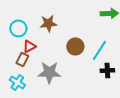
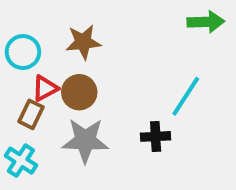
brown circle: (75, 46) -> (79, 92), moved
black cross: (107, 70) -> (156, 136), moved

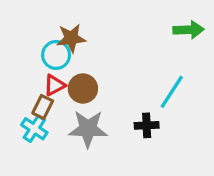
brown star: (83, 42) -> (71, 38), moved
cyan circle: (23, 52) -> (56, 55), moved
cyan cross: (21, 161) -> (34, 129), moved

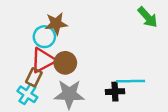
green arrow: (189, 30) -> (148, 17), turned 50
red triangle: (54, 85) -> (43, 60), size x1.5
cyan line: (172, 92) -> (131, 81), moved, turned 56

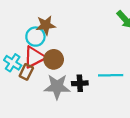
black cross: (115, 92) -> (80, 83), moved
cyan cross: (27, 94) -> (13, 63), moved

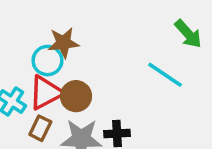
brown rectangle: (26, 72) -> (40, 128), moved
cyan line: (111, 75) -> (165, 75), moved, turned 35

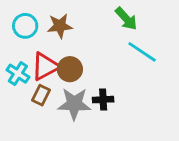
green arrow: (188, 34) -> (126, 19), moved
cyan circle: (47, 61) -> (25, 26), moved

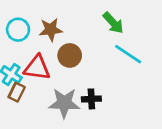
red triangle: (45, 66) -> (37, 68), turned 36
brown circle: (70, 69) -> (70, 55), moved
brown rectangle: (41, 95) -> (17, 92), moved

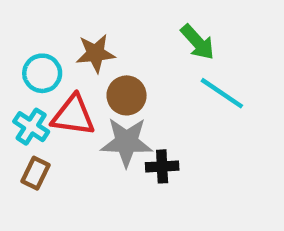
cyan circle: (18, 30) -> (42, 73), moved
brown rectangle: (17, 92) -> (36, 173), moved
gray star: (64, 103) -> (127, 142), moved

